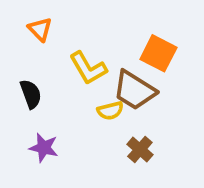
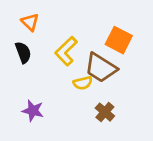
yellow L-shape: (88, 68) -> (66, 51), turned 76
black semicircle: (31, 94) -> (23, 52), moved

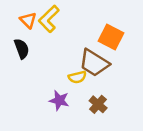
yellow L-shape: (66, 51) -> (49, 19), moved
purple star: (33, 111) -> (59, 100), moved

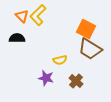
black semicircle: (22, 49) -> (17, 38), turned -70
brown trapezoid: (94, 63) -> (90, 49), moved

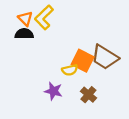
orange square: (86, 29) -> (83, 61), moved
black semicircle: (17, 38) -> (24, 34), moved

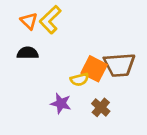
black semicircle: (24, 34) -> (28, 53), moved
brown trapezoid: (105, 57) -> (119, 65), turned -36

